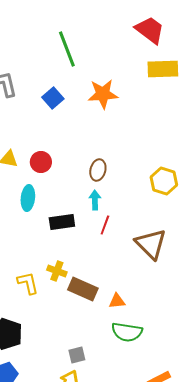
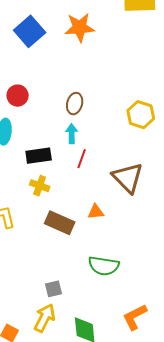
blue square: (53, 98) -> (30, 31), size x1.4
yellow cross: (57, 271) -> (40, 186), moved
orange triangle: (117, 301) -> (96, 212), moved

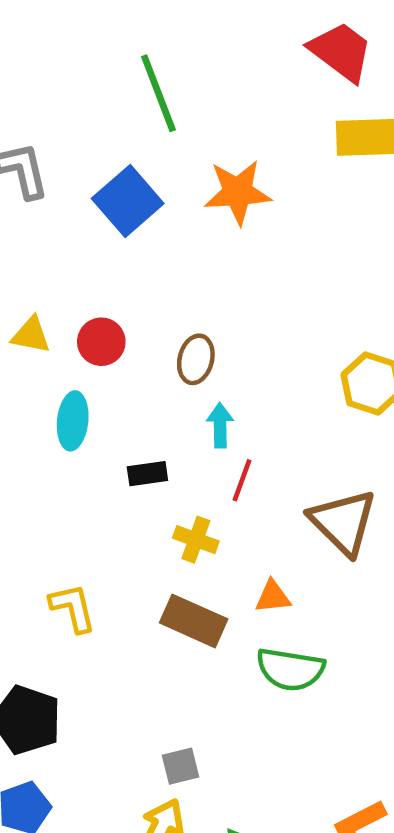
brown ellipse: (75, 104) -> (196, 359), moved
black rectangle: (39, 156) -> (147, 474), size x0.7
yellow cross: (40, 186) -> (196, 540), moved
green semicircle: (104, 266) -> (290, 669), moved

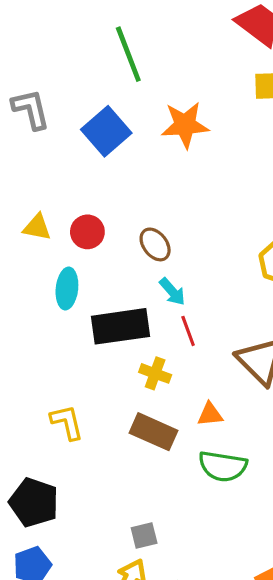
brown ellipse: (196, 359) -> (155, 244), turned -52
cyan arrow: (220, 425) -> (172, 292), turned 140
black rectangle: (147, 474) -> (120, 326), size x2.0
red line: (242, 480) -> (188, 331), turned -40

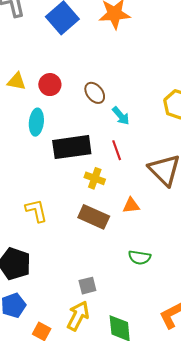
cyan arrow: (172, 292) -> (121, 116), moved
green semicircle: (223, 466) -> (140, 257), moved, size x0.7

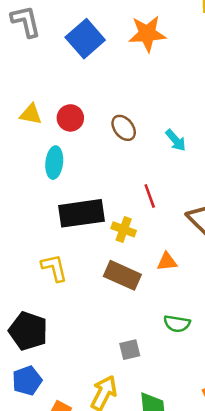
cyan arrow: (121, 116) -> (176, 140), moved
black rectangle: (72, 147) -> (82, 213), moved
gray square: (87, 286) -> (130, 350), moved

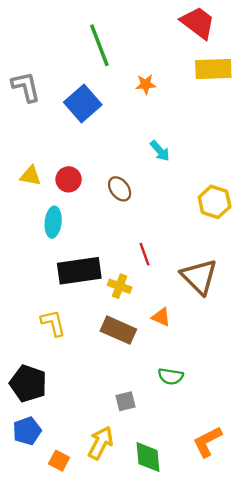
orange star: (147, 34) -> (146, 84), moved, size x0.6
cyan arrow: (176, 140) -> (160, 151), moved
orange triangle: (167, 262) -> (161, 317), turned 30

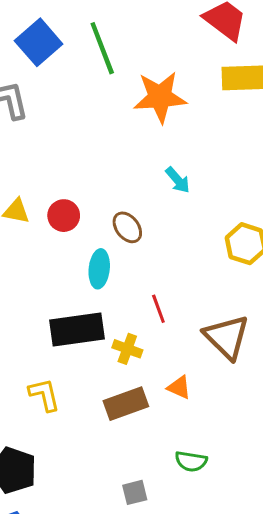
orange star: (146, 84) -> (160, 97), size x2.0
blue square: (83, 103) -> (39, 42), moved
cyan ellipse: (53, 222) -> (99, 269), moved
brown rectangle: (118, 330) -> (126, 404), turned -44

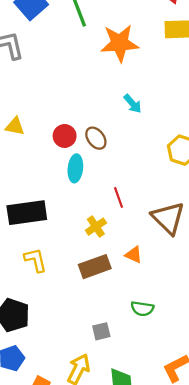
red circle: (64, 216) -> (65, 136), moved
black rectangle: (77, 330) -> (27, 213), moved
yellow cross: (127, 349) -> (96, 227), turned 36

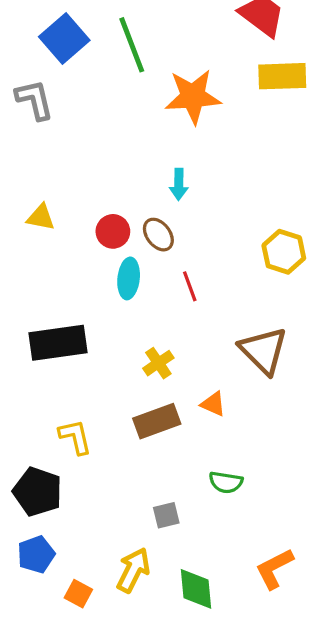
cyan arrow: (133, 104) -> (179, 184), moved, turned 42
red line: (119, 197) -> (190, 286), moved
yellow L-shape: (35, 260) -> (75, 437), moved

